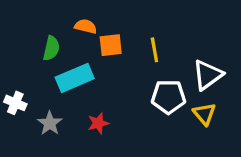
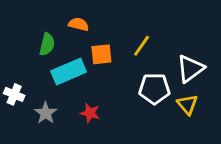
orange square: (111, 45) -> (101, 54), moved
yellow line: (154, 50) -> (142, 46), turned 45
red star: (98, 123) -> (90, 113), turned 30

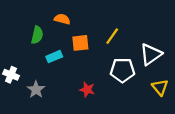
cyan rectangle: (69, 71) -> (54, 57), size x0.6
yellow triangle: (187, 104) -> (160, 87), moved
red star: (90, 113) -> (87, 90), moved

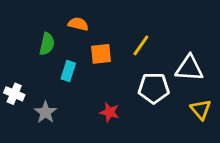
white triangle: (151, 54) -> (189, 68), turned 40
cyan rectangle: (54, 57) -> (68, 71), turned -49

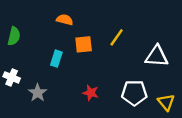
green semicircle: (47, 44) -> (14, 36), moved
white pentagon: (154, 88) -> (134, 93), moved
yellow triangle: (201, 109) -> (166, 102), moved

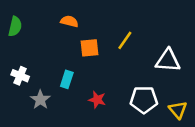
green semicircle: (14, 36) -> (15, 26), moved
cyan rectangle: (56, 59) -> (67, 79), moved
white cross: (12, 77) -> (20, 76), moved

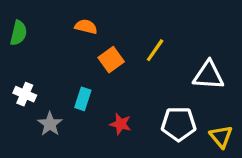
orange square: (90, 48) -> (111, 60), turned -30

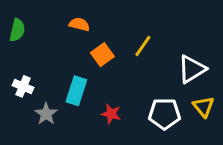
white triangle: (208, 75) -> (192, 69), turned -36
cyan rectangle: (83, 99) -> (76, 91), size x1.4
yellow triangle: (221, 137) -> (203, 107), moved

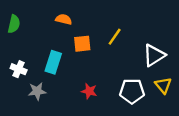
orange square: (102, 55) -> (82, 44), turned 30
cyan rectangle: (76, 91) -> (53, 62), moved
gray star: (46, 114) -> (37, 91), turned 30

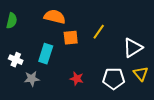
orange semicircle: (64, 19) -> (55, 17), size x1.5

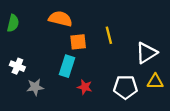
yellow line: (99, 32) -> (109, 35), turned -49
cyan rectangle: (46, 54) -> (67, 66), moved
yellow triangle: (141, 74) -> (155, 82), turned -49

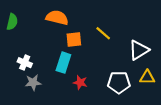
yellow line: (109, 35) -> (103, 33), turned -35
white cross: (17, 66) -> (25, 63), moved

